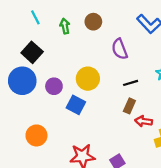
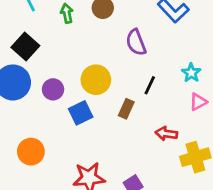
black line: (131, 83) -> (150, 85), turned -48
blue square: (76, 105) -> (81, 113), turned 36
brown rectangle: (129, 106) -> (126, 109), moved

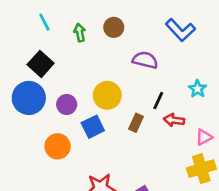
purple semicircle: (136, 42) -> (145, 60), turned 125
pink triangle: (198, 102) -> (204, 137), moved
red arrow: (166, 134) -> (174, 120), moved
orange circle: (31, 152) -> (58, 146), moved

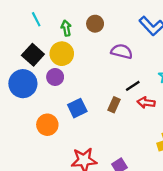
yellow circle: (107, 95) -> (62, 54), moved
black line: (158, 101) -> (133, 86), turned 32
purple circle: (67, 104) -> (55, 77), moved

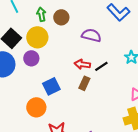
brown circle: (95, 24) -> (61, 17), moved
red arrow: (146, 103) -> (82, 64), moved
orange circle: (47, 125) -> (36, 107), moved

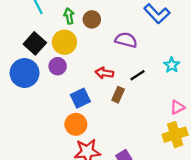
red arrow: (82, 64) -> (104, 73), moved
orange circle: (36, 107) -> (76, 124), moved

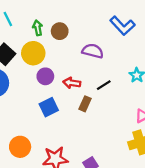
purple circle: (58, 66) -> (45, 76), moved
orange circle: (76, 124) -> (20, 147), moved

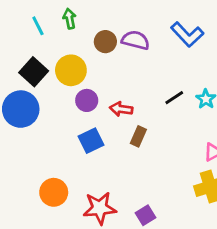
green arrow: (38, 28) -> (69, 19), moved
purple semicircle: (93, 51) -> (136, 40), moved
black line: (104, 85) -> (174, 98), moved

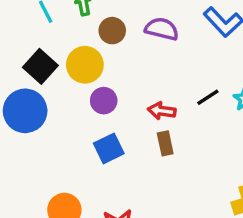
brown circle: (105, 42) -> (112, 31), moved
red arrow: (121, 109) -> (162, 111), moved
brown rectangle: (138, 136) -> (165, 143), turned -36

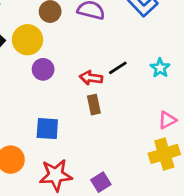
black line: (208, 97) -> (118, 68), moved
blue square: (109, 148) -> (47, 129), moved, turned 30

